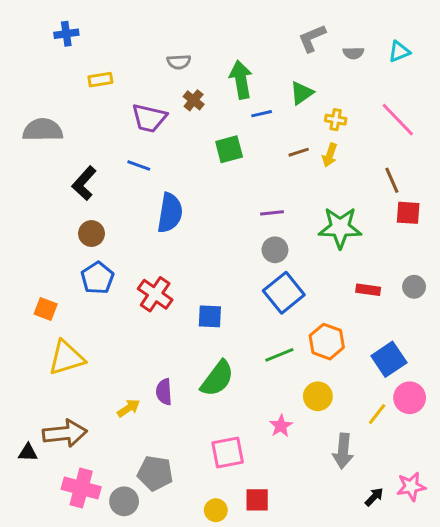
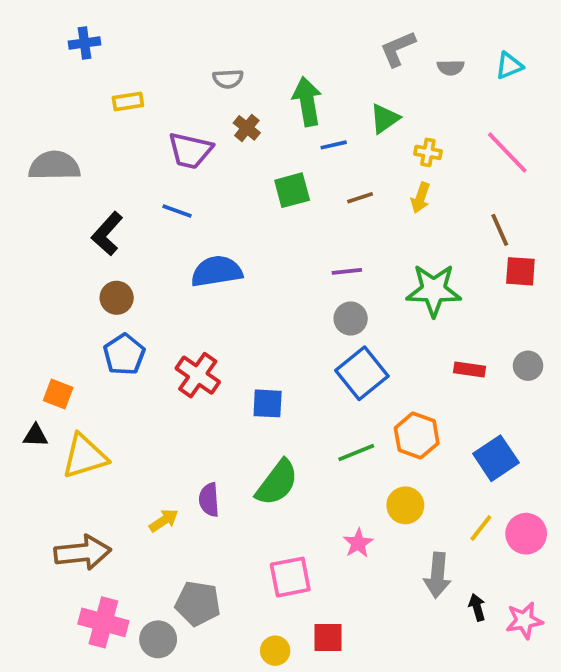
brown line: (299, 152) -> (360, 198), moved
blue semicircle: (170, 213) -> (217, 271), turned -108
pink circle: (410, 398) -> (526, 534), moved
black triangle: (28, 453) -> (35, 436), moved
black arrow: (374, 497) -> (477, 607), moved, turned -60

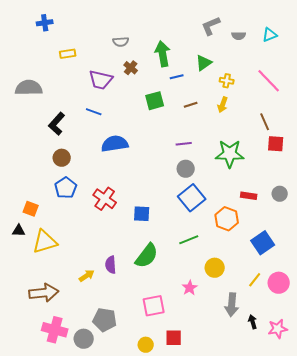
orange hexagon: (417, 436) -> (227, 219), moved

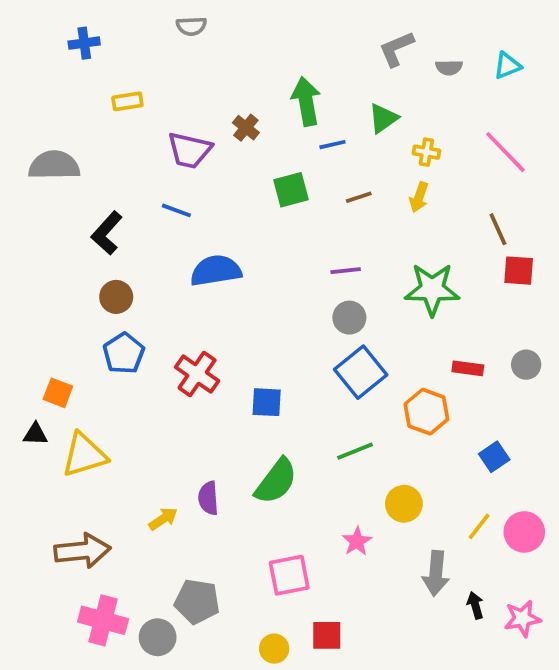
gray semicircle: (121, 42) -> (191, 26), moved
blue square: (263, 243) -> (494, 457), size x0.7

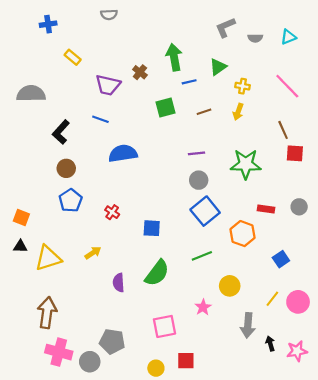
yellow rectangle: (127, 101) -> (73, 57), turned 49
red cross: (197, 374) -> (112, 212), size x0.6
orange square: (58, 393) -> (21, 217), moved
yellow arrow: (163, 519) -> (93, 253), moved
brown arrow: (82, 551) -> (47, 313), turned -76

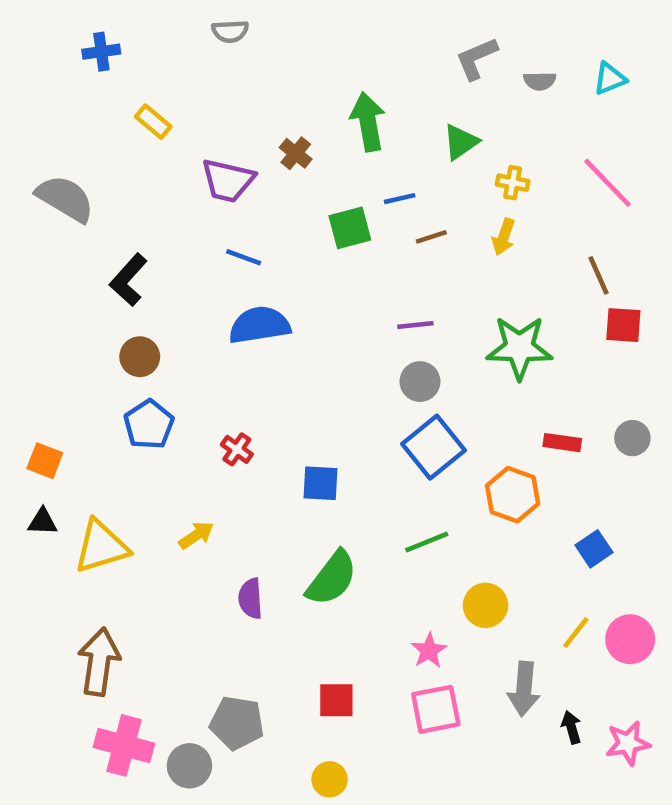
blue line: (189, 82) -> (400, 199), moved
gray semicircle: (31, 94) -> (65, 199), turned 32
blue line: (100, 119) -> (244, 257), moved
pink square: (165, 326) -> (436, 709), moved
red square: (186, 361) -> (336, 700), moved

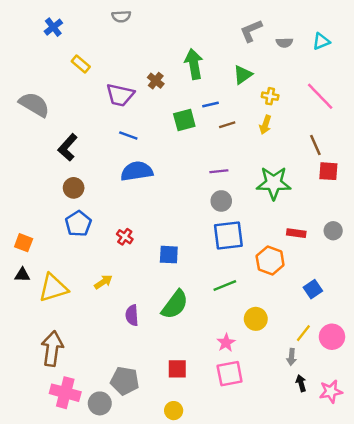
blue cross: (101, 52) -> (53, 27), turned -30
blue square: (434, 447) -> (228, 236), turned 32
gray arrow: (524, 689) -> (291, 357), moved, size x0.6

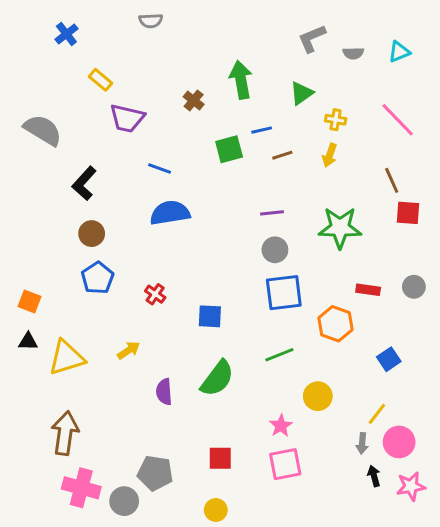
purple trapezoid: (120, 95) -> (127, 118), moved
pink circle: (332, 337) -> (399, 442), moved

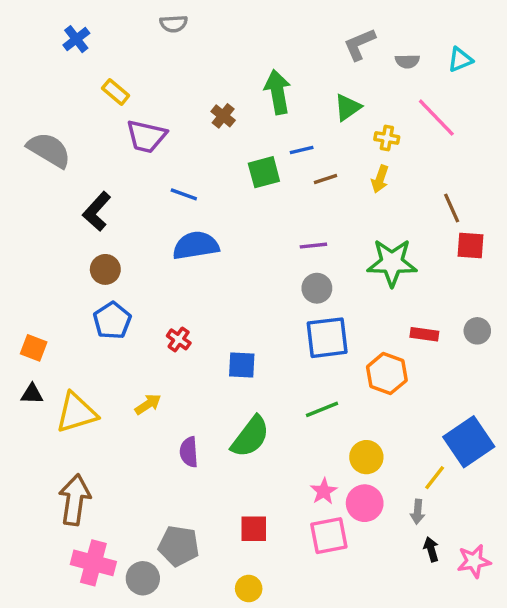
pink line: (398, 120) -> (436, 118), moved
blue square: (389, 359) -> (469, 442), moved, size x1.8
pink circle: (399, 442) -> (365, 503), moved

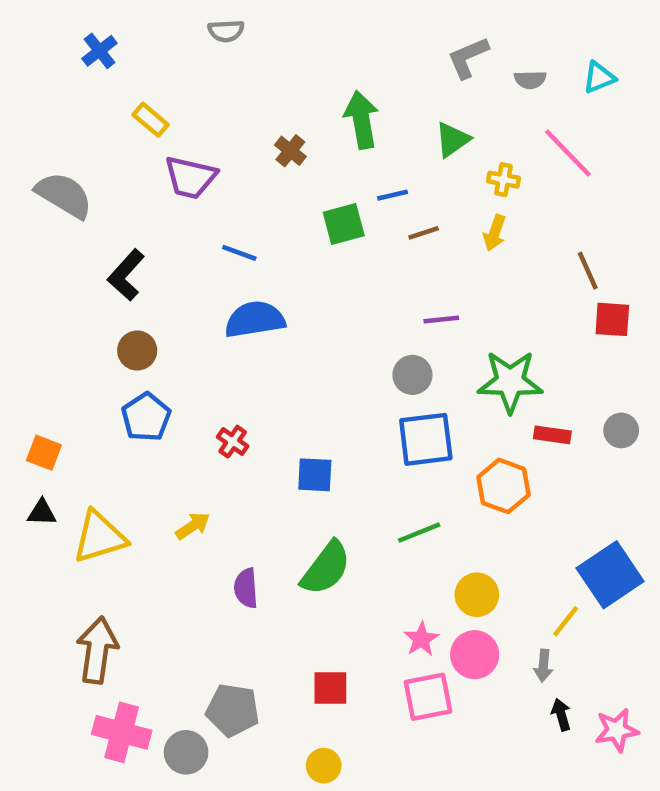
purple line: (313, 246) -> (441, 319), moved
green star: (392, 263) -> (510, 382), moved

